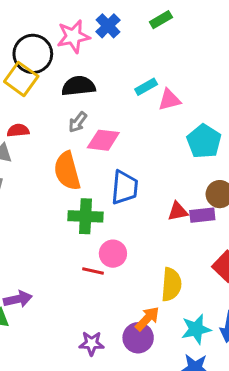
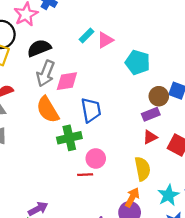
gray arrow: (78, 122) -> (46, 73), size x1.6
red triangle: (178, 211) -> (150, 137), moved

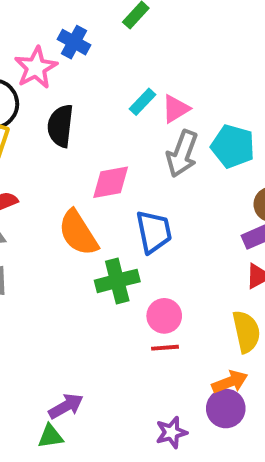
black semicircle: (39, 48) -> (60, 126), turned -60
gray arrow: (46, 73) -> (182, 154), moved
red line: (85, 175) -> (165, 348), moved
orange arrow: (132, 197) -> (230, 382), turned 42

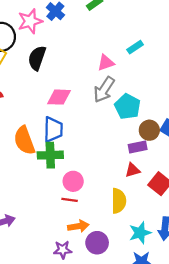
cyan rectangle: (143, 102) -> (135, 47), moved
cyan pentagon: (233, 146) -> (127, 106), moved
blue trapezoid: (154, 232) -> (53, 130), moved
orange semicircle: (78, 233) -> (24, 140), moved
orange arrow: (230, 382) -> (78, 226), moved

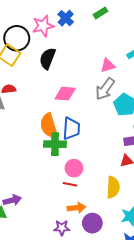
blue trapezoid: (53, 130) -> (71, 129), moved
orange semicircle: (24, 140) -> (49, 126), moved

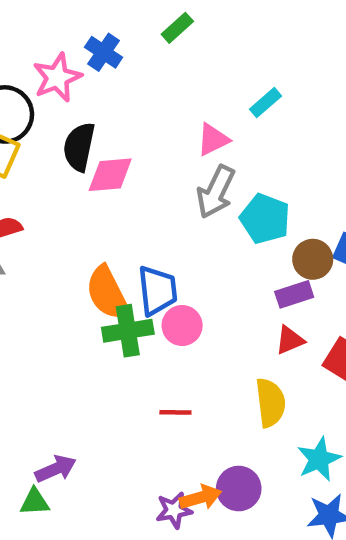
pink diamond: (65, 94) -> (110, 175), moved
pink circle: (74, 168) -> (182, 326), moved
orange arrow: (77, 208) -> (200, 497), moved

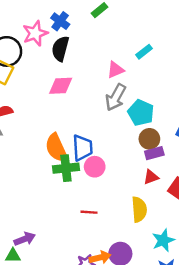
black semicircle: (79, 147) -> (60, 49), moved
brown circle: (313, 259) -> (149, 139), moved

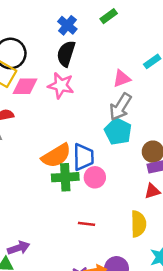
pink star: (35, 33) -> (61, 86), moved, turned 30
pink diamond: (61, 86) -> (25, 86), moved
cyan pentagon: (141, 113) -> (118, 131), moved
orange semicircle: (56, 148) -> (56, 156), turned -100

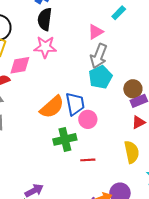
pink diamond: (25, 86) -> (20, 65), moved
cyan pentagon: (118, 131) -> (100, 77), turned 30
green cross: (65, 177) -> (65, 139), moved

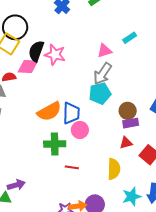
black semicircle: (45, 19) -> (36, 51), moved

